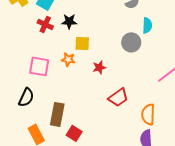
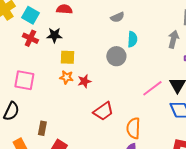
orange star: (68, 59) -> (66, 77), moved
brown rectangle: (57, 114) -> (42, 128), size x0.6

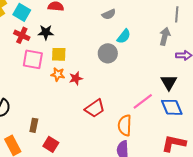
cyan semicircle: (132, 39) -> (124, 36), turned 35
pink square: (24, 80) -> (33, 59), moved
pink line: (152, 88) -> (143, 101), moved

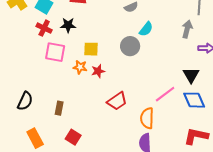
yellow square: (59, 54) -> (91, 49), moved
brown rectangle: (34, 125) -> (59, 108), moved

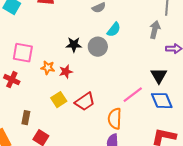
black star: (68, 25) -> (74, 45), moved
red cross: (44, 28) -> (12, 80), moved
yellow square: (91, 49) -> (59, 100), moved, turned -35
brown rectangle: (59, 108) -> (26, 118), moved

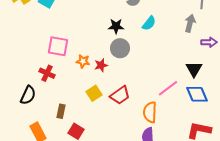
black star: (74, 45) -> (116, 26), moved
gray circle: (98, 47) -> (120, 48), moved

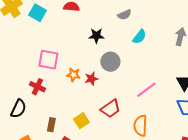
black star: (116, 26) -> (96, 36), moved
pink line: (168, 88) -> (146, 90), moved
yellow square: (94, 93) -> (81, 121), moved

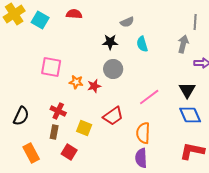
black star: (96, 36) -> (110, 42), moved
cyan semicircle: (139, 37) -> (142, 44), turned 126
red cross: (37, 87) -> (58, 111), moved
yellow square: (81, 121) -> (84, 128), turned -35

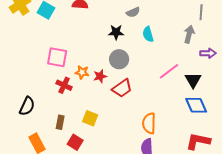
pink line: (149, 97) -> (169, 71), moved
red cross: (58, 111) -> (64, 85), moved
red trapezoid: (113, 116) -> (122, 88), moved

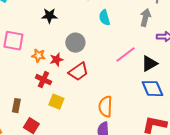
black star: (116, 32) -> (49, 16), moved
black triangle: (193, 80) -> (149, 64), turned 30
red cross: (64, 85) -> (43, 80), moved
yellow square: (90, 118) -> (56, 102), moved

